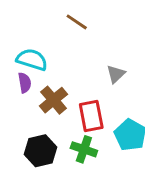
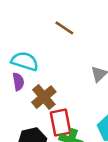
red rectangle: (91, 116) -> (61, 123), moved

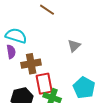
brown cross: (44, 97) -> (31, 64), turned 30

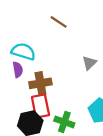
red rectangle: (44, 84) -> (40, 106), moved

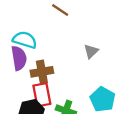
purple semicircle: (18, 70) -> (19, 58), size x1.5

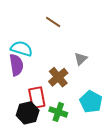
brown cross: (42, 72) -> (58, 77), moved, turned -30

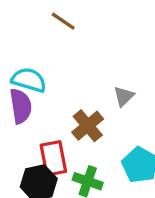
brown line: (53, 22) -> (63, 21), moved

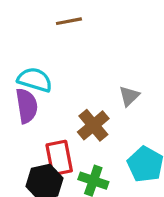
brown line: (63, 21) -> (69, 21), turned -45

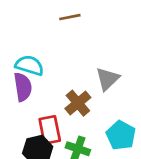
brown line: (69, 21) -> (70, 17), moved
gray triangle: (129, 96) -> (107, 79), size x1.4

